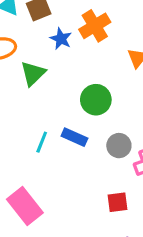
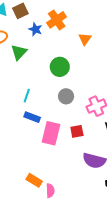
blue rectangle: (74, 137) -> (32, 117), moved
gray circle: (119, 146) -> (66, 96), moved
pink rectangle: (25, 206) -> (51, 133), moved, turned 55

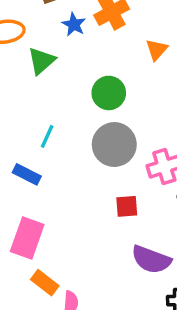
gray circle: (66, 96) -> (114, 145), size x1.6
blue rectangle: (32, 117) -> (27, 174), moved
pink rectangle: (51, 133) -> (27, 238), moved

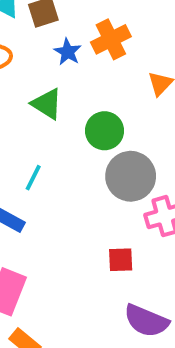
green triangle: (41, 61) -> (47, 104), moved, turned -48
gray circle: (114, 145) -> (131, 176), moved

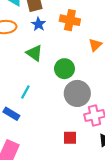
orange cross: (111, 39) -> (70, 20), turned 36
blue star: (68, 52) -> (38, 24), moved

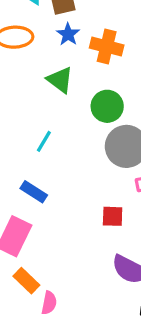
orange cross: (70, 20) -> (107, 46), moved
blue rectangle: (11, 114) -> (34, 192), moved

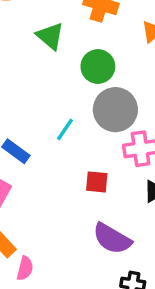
cyan line: (44, 141) -> (65, 129), moved

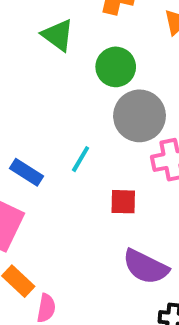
cyan line: (65, 129) -> (81, 159), moved

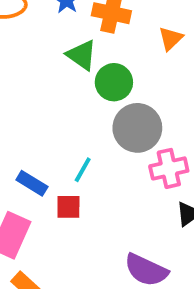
green triangle: (58, 35) -> (82, 55), moved
red square: (123, 202) -> (68, 207), moved

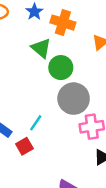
red square: (68, 207) -> (24, 146), turned -35

